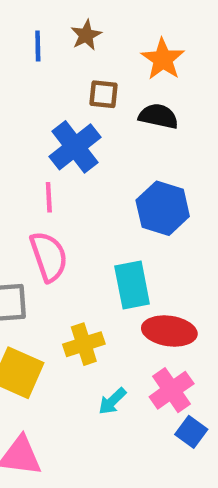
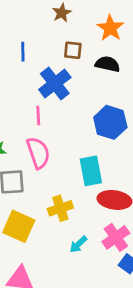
blue line: (38, 46) -> (23, 52), moved

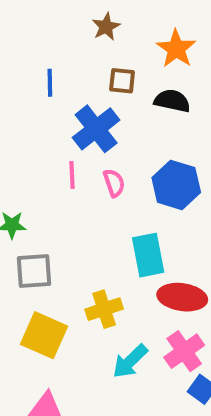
pink semicircle: (38, 153) -> (114, 183), moved, size x0.6
cyan arrow: (78, 244) -> (130, 361), size x1.4

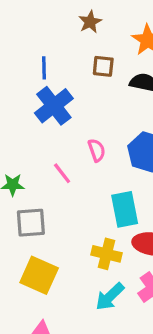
blue cross: (96, 129) -> (54, 106), moved
pink line: (72, 175) -> (62, 173), moved, turned -35
yellow cross: (104, 309) -> (107, 254), moved, turned 32

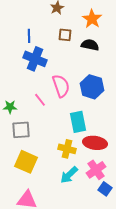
blue cross: (54, 106) -> (35, 59), turned -30
pink semicircle: (97, 150) -> (61, 86), size x1.6

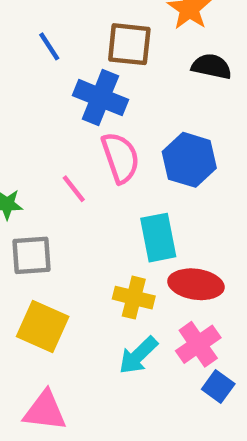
brown square: (65, 35) -> (129, 44), size x1.5
blue line: (29, 36) -> (49, 46), turned -32
black semicircle: (90, 45) -> (212, 66), moved
blue cross: (35, 59) -> (100, 98), moved

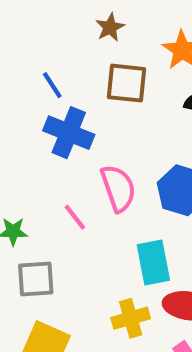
blue cross: (100, 98) -> (69, 133), moved
yellow cross: (134, 298) -> (131, 318), turned -30

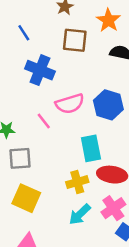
blue line: (52, 85) -> (24, 33), moved
pink semicircle: (118, 188) -> (70, 104), turned 92

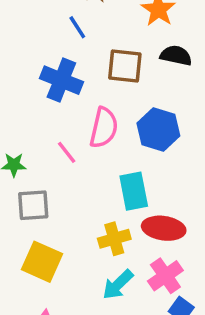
blue line: (24, 33) -> (77, 27), moved
brown square: (75, 40) -> (125, 66), moved
pink semicircle: (70, 104) -> (104, 128), turned -60

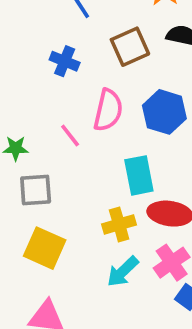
brown square: (125, 66) -> (130, 47), turned -30
blue cross: (61, 80) -> (65, 61), size x0.7

